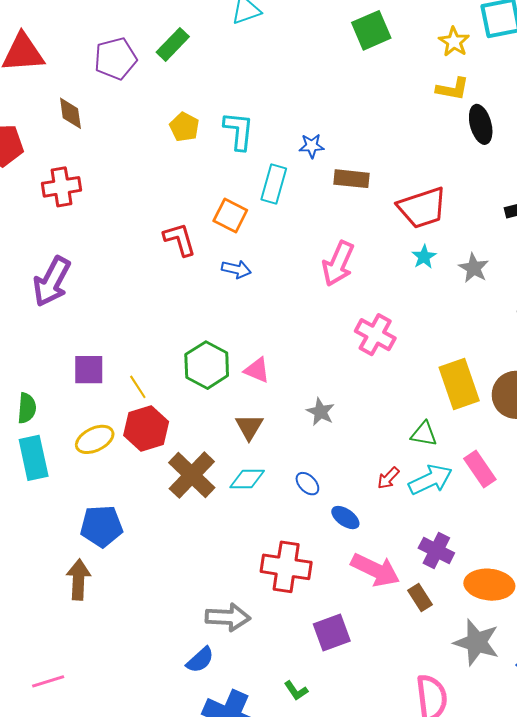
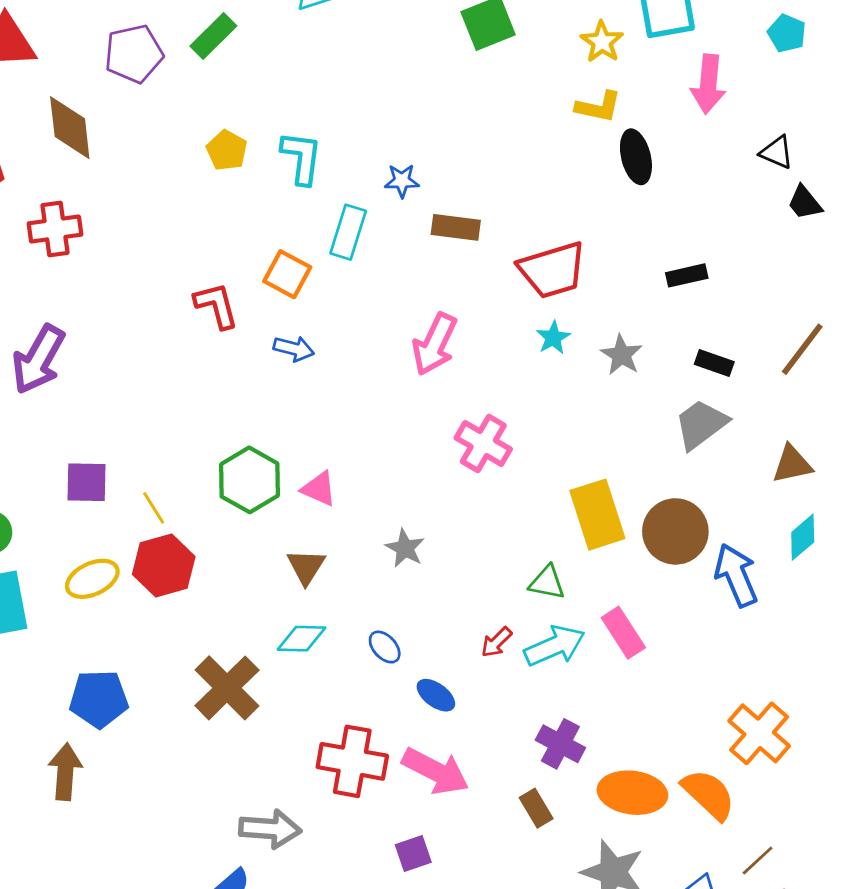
brown diamond: (70, 113) -> (70, 128), size x1.4
brown cross: (192, 475) -> (227, 688), moved
pink arrow: (375, 570) -> (436, 771), moved
purple square: (332, 632) -> (413, 853), size x0.7

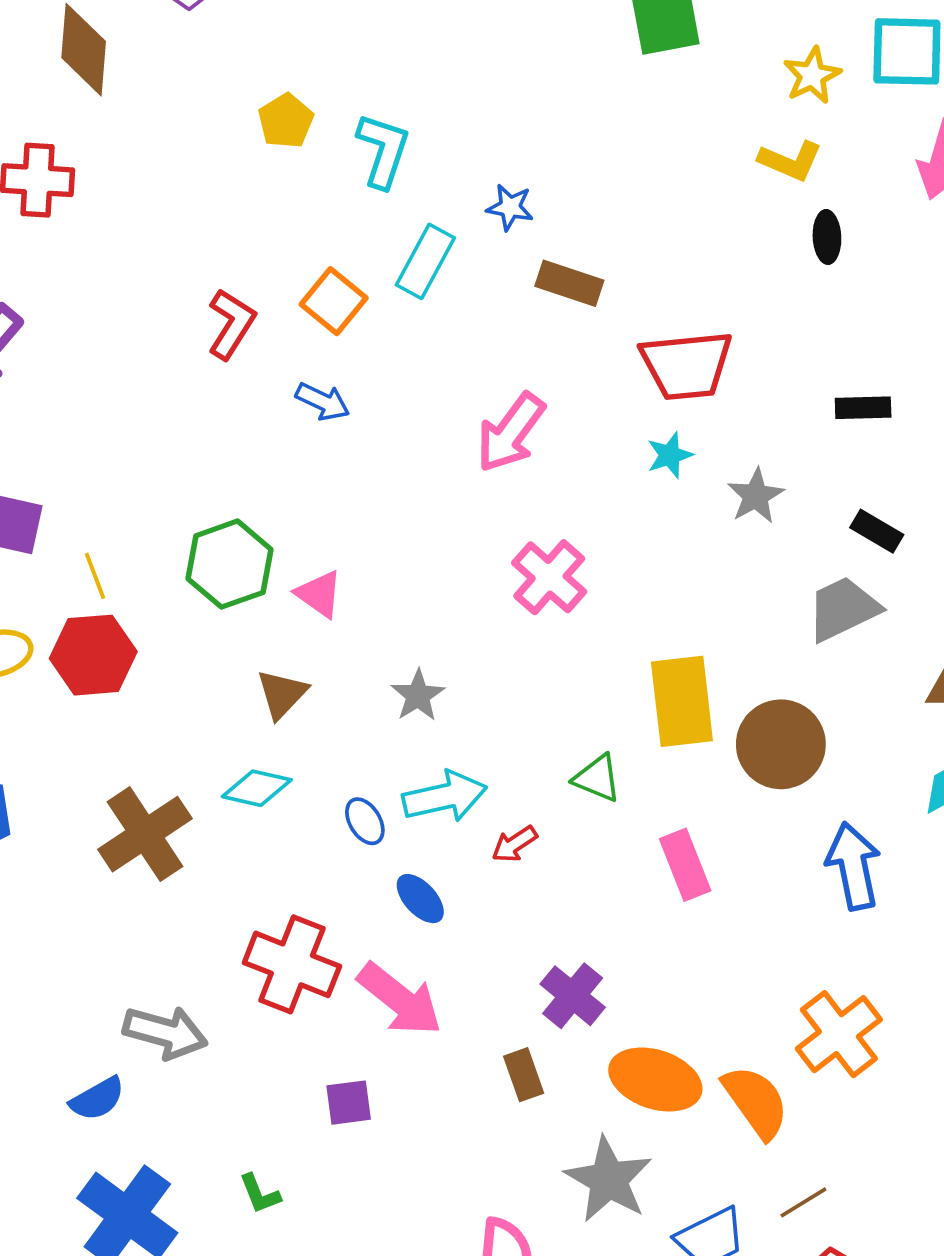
black ellipse: (636, 157) -> (827, 237), size x0.7
red L-shape: (216, 305) -> (231, 324), turned 36
blue arrow: (736, 575) -> (853, 866), moved
cyan arrow: (555, 646) -> (445, 797), moved

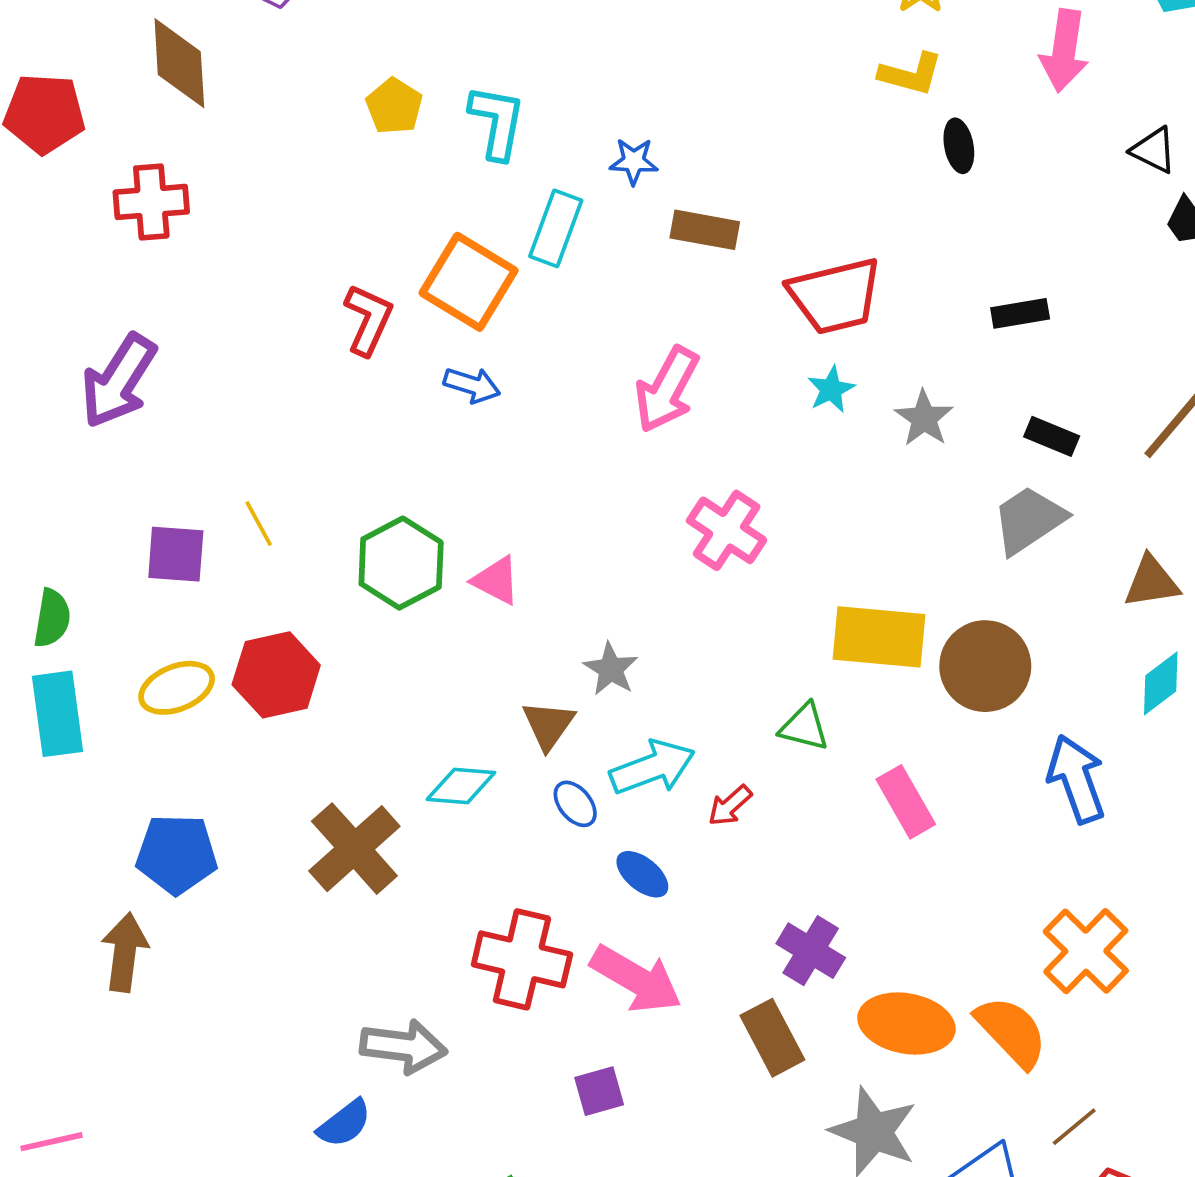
orange square: (334, 301) -> (469, 282), size x1.4
yellow line: (95, 576) -> (259, 523), moved
brown triangle: (282, 694) -> (548, 725), moved
yellow rectangle: (682, 701) -> (879, 637), turned -70
brown rectangle: (524, 1075) -> (772, 1038), size x1.4

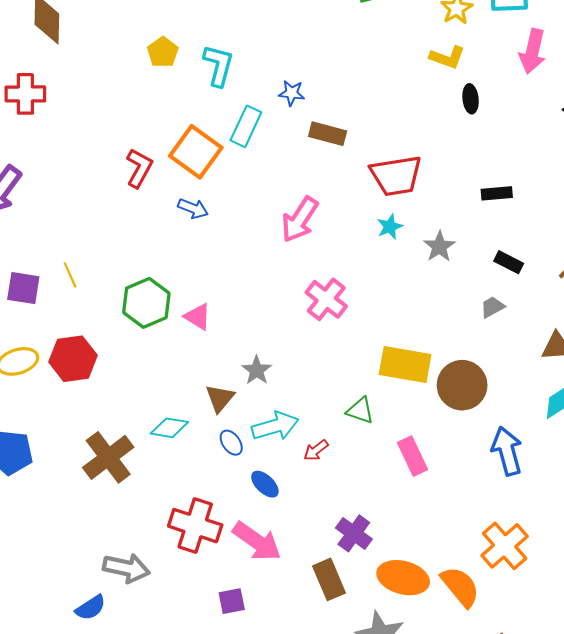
gray trapezoid: (1029, 520) -> (492, 307), size x0.6

